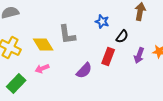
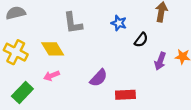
gray L-shape: (67, 34) -> (73, 23), moved
red rectangle: (108, 56) -> (125, 95), moved, turned 66

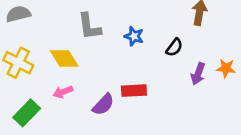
blue star: (119, 23) -> (134, 36), moved
purple semicircle: (99, 78) -> (103, 104), moved
red rectangle: (125, 95) -> (134, 91), moved

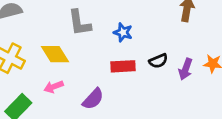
black semicircle: (174, 47) -> (158, 61), moved, turned 30
red rectangle: (134, 91) -> (123, 66), moved

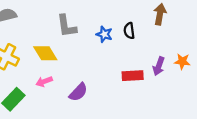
black semicircle: (158, 61) -> (129, 31), moved, turned 105
red rectangle: (123, 66) -> (133, 76), moved

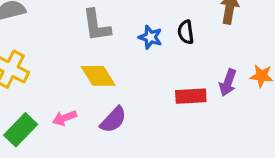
yellow diamond: (45, 53) -> (98, 76), moved
pink arrow: (44, 82) -> (64, 118), moved

